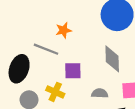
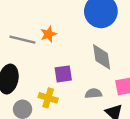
gray line: (46, 49) -> (22, 40), moved

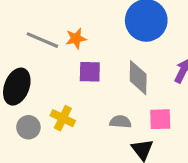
purple square: (63, 74) -> (90, 72), moved

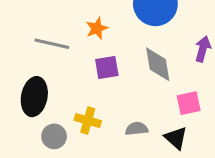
orange star: (76, 39) -> (97, 28), moved
gray semicircle: (120, 122) -> (137, 129), moved

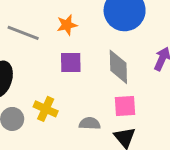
pink square: (189, 103) -> (125, 106), moved

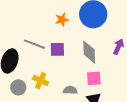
orange star: (67, 25) -> (62, 20), moved
gray line: (23, 33) -> (35, 44), moved

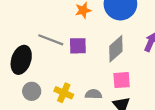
gray diamond: (89, 52) -> (116, 49), turned 50
yellow cross: (41, 81) -> (64, 93), moved

